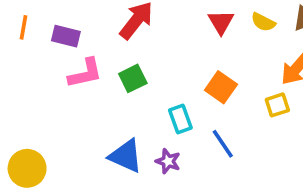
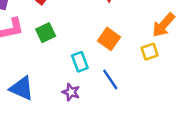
blue triangle: (126, 156) -> (22, 88), moved

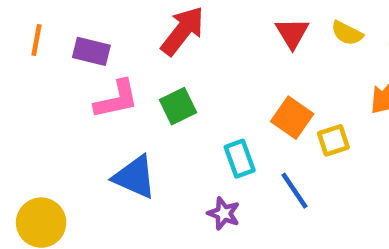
yellow square: (150, 52) -> (333, 140), moved
blue triangle: (22, 88) -> (135, 177), moved

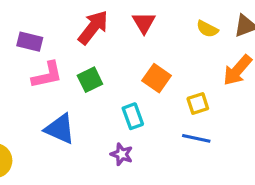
red triangle: (292, 33) -> (144, 23), moved
orange square: (292, 118) -> (157, 78), moved
blue line: (294, 191) -> (196, 138), moved, turned -44

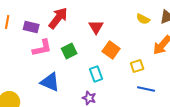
red triangle: (144, 23) -> (96, 27), moved
red arrow: (93, 27) -> (58, 18), moved
blue line: (196, 138) -> (146, 89), moved

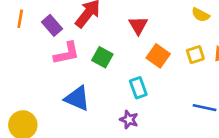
purple rectangle: (31, 27) -> (52, 25), turned 35
green square: (69, 51) -> (102, 57), turned -35
yellow square: (137, 66) -> (195, 55), moved

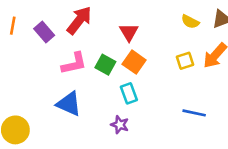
pink L-shape: (67, 53) -> (74, 63), moved
orange square: (158, 56) -> (134, 62), moved
green square: (102, 57) -> (105, 65), moved

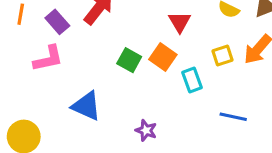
red triangle: (129, 32) -> (180, 22), moved
pink L-shape: (74, 63) -> (48, 59), moved
cyan rectangle: (129, 93) -> (192, 80), moved

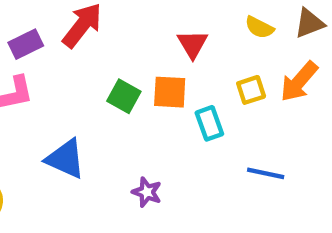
purple rectangle: (57, 22) -> (26, 44), turned -75
orange square: (163, 57) -> (170, 92), turned -32

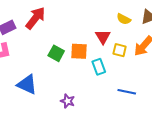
red triangle: (193, 44) -> (103, 37), moved
yellow square: (251, 90) -> (120, 50), turned 32

